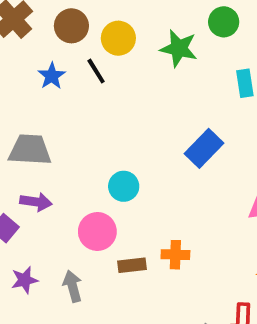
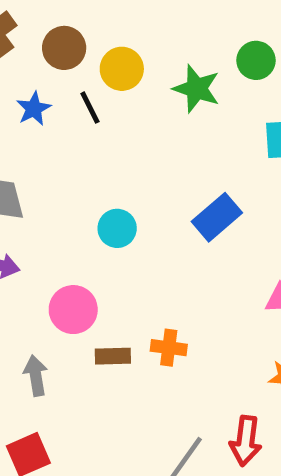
cyan circle: (124, 186) -> (117, 228), moved

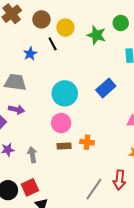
blue star: (34, 109) -> (30, 54), moved
cyan circle: (117, 228) -> (65, 93), size x1.6
pink circle: (73, 310) -> (61, 123), moved

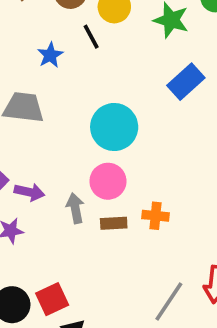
blue rectangle: (106, 88) -> (186, 82), moved
purple arrow: (16, 109) -> (29, 192), moved
gray arrow: (32, 155) -> (75, 208), moved

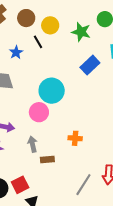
pink circle: (108, 181) -> (39, 112), moved
gray arrow: (75, 208) -> (33, 144), moved
brown rectangle: (114, 223) -> (47, 160), moved

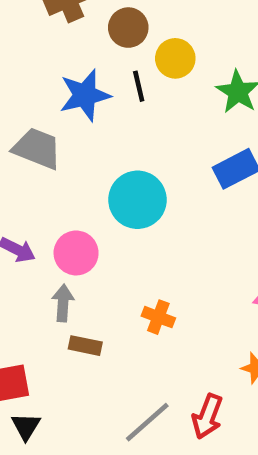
blue star: (16, 52) -> (85, 95), size x1.6
pink circle: (39, 112) -> (76, 253), moved

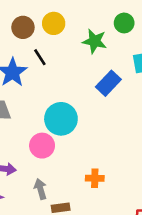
yellow circle: (175, 58) -> (54, 23), moved
pink circle: (76, 253) -> (42, 146), moved

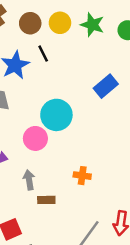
green star: (95, 41) -> (92, 25), moved

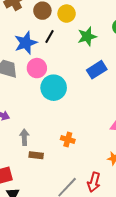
green star: (92, 25) -> (87, 36), moved, turned 30
black line: (43, 54) -> (50, 37), turned 48
pink circle: (35, 138) -> (37, 68), moved

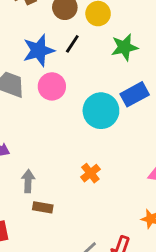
cyan circle: (54, 88) -> (101, 111), moved
orange cross: (68, 140) -> (90, 173), moved, turned 32

